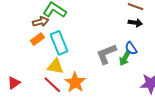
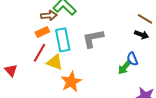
gray L-shape: (106, 54) -> (93, 38), moved
red triangle: (14, 83) -> (11, 70), turned -48
red line: (52, 85) -> (40, 53), moved, turned 66

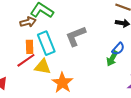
orange rectangle: (42, 32) -> (30, 47), moved, turned -56
red line: (40, 53) -> (26, 60), turned 36
blue semicircle: (132, 59) -> (118, 49), turned -104

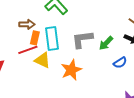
brown arrow: (28, 22) -> (27, 24), moved
green arrow: (112, 58) -> (106, 43), moved
orange star: (62, 83) -> (71, 70), moved

